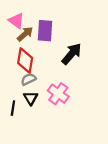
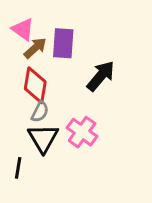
gray semicircle: (28, 79) -> (40, 112), turned 144
black triangle: (31, 98) -> (43, 138), size x1.5
black line: (13, 108) -> (18, 168), moved

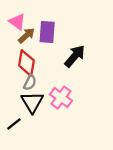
black line: (18, 168) -> (14, 124), turned 42

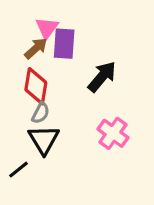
pink triangle: (17, 22) -> (47, 28), moved, turned 30
pink cross: (61, 98) -> (113, 133), moved

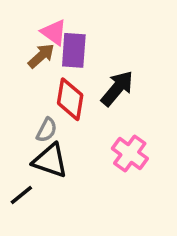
pink triangle: (47, 28) -> (54, 32), turned -30
red diamond: (36, 86) -> (70, 99), moved
black triangle: (44, 140) -> (50, 161), turned -40

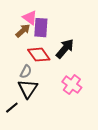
red diamond: (70, 99) -> (39, 55), turned -45
black triangle: (50, 161) -> (28, 89), turned 45

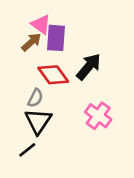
black line: (12, 108) -> (27, 150), moved

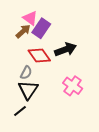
purple rectangle: (56, 38) -> (41, 28), turned 30
black arrow: (89, 67) -> (66, 49), turned 30

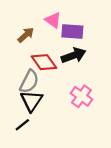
pink triangle: (30, 18) -> (53, 20), moved
purple rectangle: (41, 28) -> (72, 31), moved, turned 60
gray semicircle: (26, 73) -> (29, 82), size x1.5

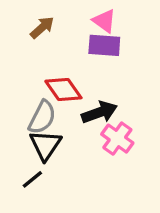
pink triangle: (53, 20) -> (104, 21), moved
brown arrow: (26, 35) -> (42, 27), moved
black arrow: (74, 55) -> (99, 112), moved

